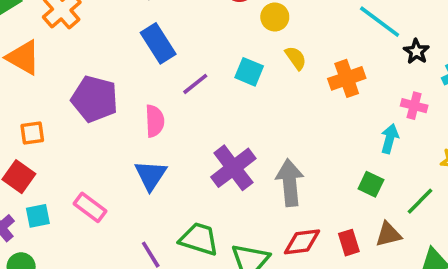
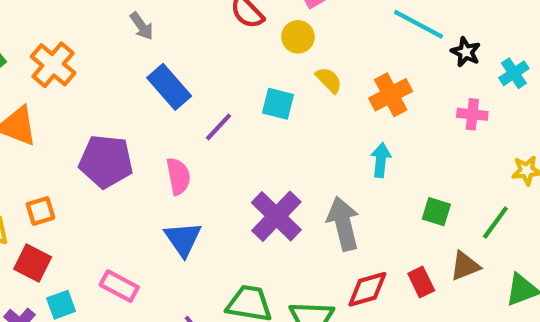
cyan arrow: (390, 139) -> (381, 160), moved

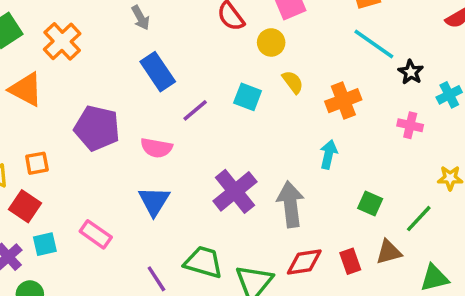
pink semicircle: (178, 176) -> (156, 148), turned 104

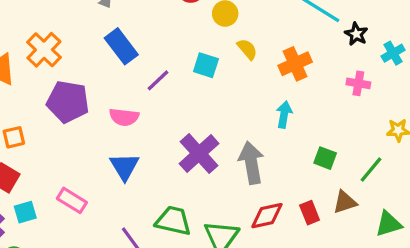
orange cross: (62, 41) -> (44, 50), moved

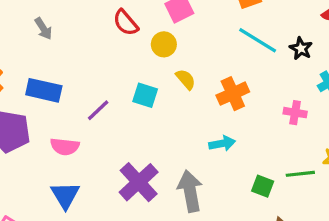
black star: (356, 34) -> (301, 49), moved
blue rectangle: (121, 46) -> (44, 90), moved, turned -40
cyan arrow: (284, 115) -> (222, 144), turned 70
green line: (371, 170) -> (300, 174), moved, turned 44

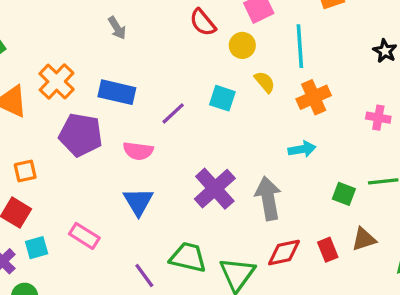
cyan line: (258, 40) -> (300, 46), moved, turned 54

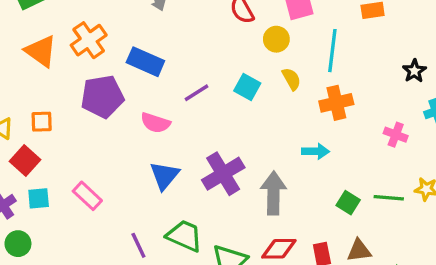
purple pentagon: (81, 135) -> (102, 97), turned -30
blue triangle: (138, 202) -> (164, 176), moved

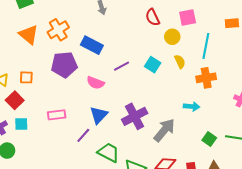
gray arrow: (273, 193) -> (164, 130), turned 35
pink rectangle: (87, 196) -> (57, 115), moved, turned -54
purple line: (138, 245) -> (83, 135), moved, turned 63

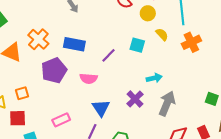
red square: (15, 100) -> (18, 118), turned -30
cyan arrow: (192, 106) -> (154, 78), moved
purple cross: (135, 116) -> (135, 99), size x0.7

